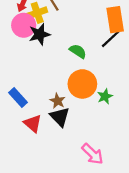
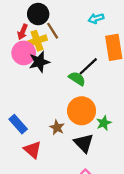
black line: (111, 39) -> (88, 66), moved
black triangle: (60, 117) -> (84, 143), moved

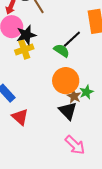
yellow cross: (37, 41) -> (24, 49), moved
brown star: (57, 127) -> (74, 96), moved

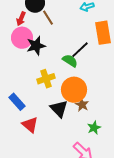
yellow cross: (24, 49) -> (46, 79), moved
green star: (86, 92) -> (94, 128), moved
black triangle: (68, 111) -> (59, 109), moved

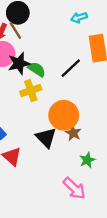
brown line: (48, 18) -> (15, 30), moved
green semicircle: (70, 61) -> (37, 69), moved
yellow cross: (46, 79) -> (31, 91), moved

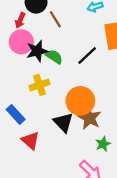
brown line: (15, 30) -> (55, 19), moved
yellow cross: (31, 91) -> (39, 85), moved
brown star: (73, 133) -> (89, 118), size x1.5

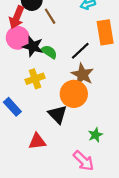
red arrow: (20, 20) -> (17, 17), size x1.5
black star: (37, 51) -> (33, 46), turned 30
brown star: (89, 118) -> (82, 74), moved
red triangle: (30, 141) -> (37, 141), moved, turned -48

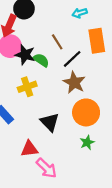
brown line: (50, 16) -> (57, 42), moved
orange circle: (74, 94) -> (86, 112), moved
pink arrow: (84, 161) -> (46, 168), moved

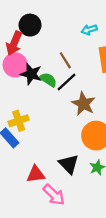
black line: (72, 59) -> (66, 82), moved
yellow cross: (27, 87) -> (19, 121), moved
black triangle: (50, 122) -> (69, 164), moved

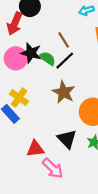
pink circle: (15, 65) -> (16, 58), moved
brown star: (84, 104) -> (64, 92), moved
yellow cross: (19, 121) -> (19, 98), turned -36

